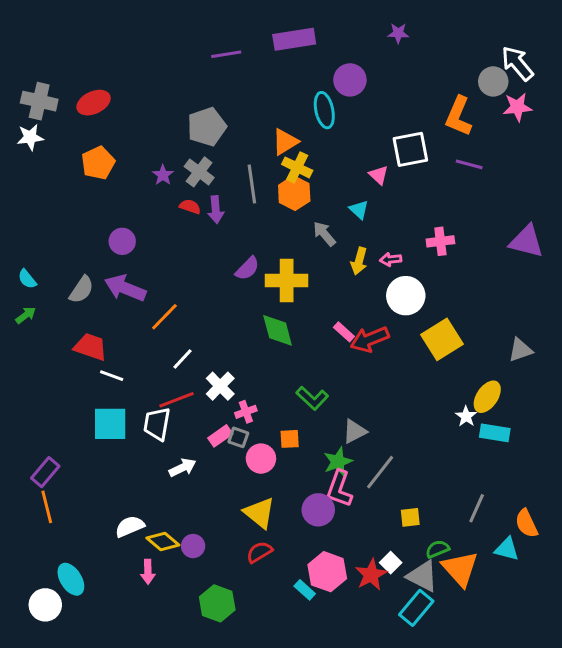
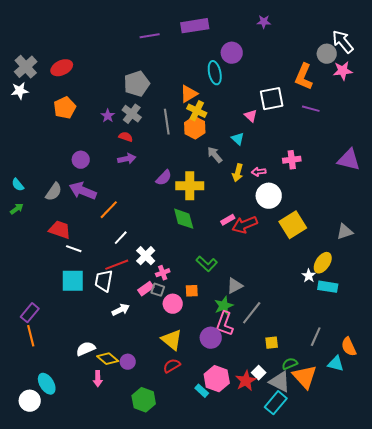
gray cross: (39, 101) -> (26, 67), turned 35
purple arrow: (216, 210) -> (127, 159), moved, turned -96
pink rectangle: (344, 332) -> (228, 220), turned -72

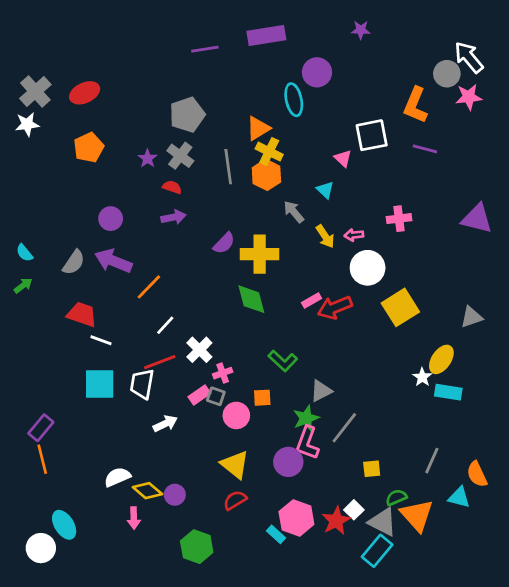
yellow arrow: (238, 173) -> (325, 236), turned -48

